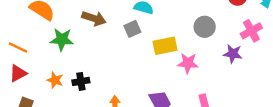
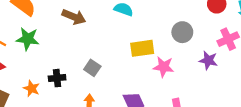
gray square: (132, 29) -> (92, 68), moved, turned -35
green star: (62, 39) -> (28, 39), moved
orange star: (55, 80) -> (32, 88), moved

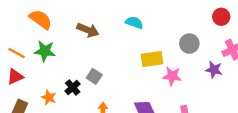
gray square: (92, 68) -> (94, 76), moved
black cross: (57, 78) -> (73, 87), turned -35

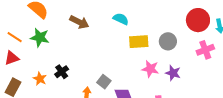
red circle: (221, 17) -> (198, 20), size x1.5
yellow rectangle: (152, 59) -> (139, 42), moved
purple star: (214, 70) -> (173, 73), moved
gray square: (94, 76) -> (104, 82), moved

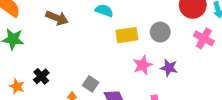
pink cross: (205, 50) -> (204, 38), turned -36
pink star: (150, 69) -> (142, 65), turned -30

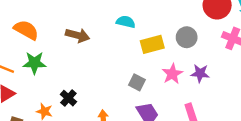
gray square: (91, 84) -> (137, 82), moved

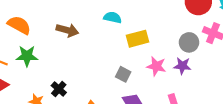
gray circle: (187, 37) -> (189, 42), moved
pink star: (172, 74) -> (156, 66), turned -30

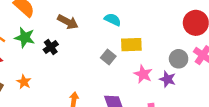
gray square: (123, 74) -> (108, 57), moved
black cross: (59, 89) -> (51, 47), moved

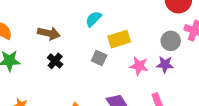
cyan semicircle: (113, 20) -> (93, 19), turned -56
black cross: (51, 47) -> (55, 61), moved

